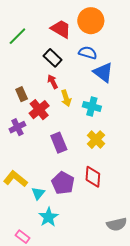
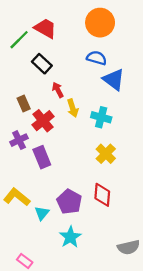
red trapezoid: (61, 29) -> (45, 28), moved
black rectangle: (53, 58) -> (42, 64), moved
purple rectangle: (59, 143) -> (42, 157), moved
cyan star: (48, 217) -> (70, 237), moved

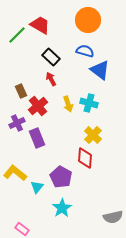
black rectangle: (42, 64) -> (51, 57), moved
yellow arrow: (73, 108) -> (68, 104), moved
red diamond: (102, 195) -> (85, 158), moved

